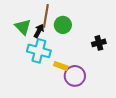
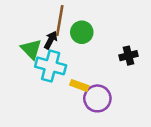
green triangle: (23, 27) -> (31, 49), moved

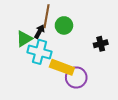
green triangle: (31, 49) -> (24, 39), turned 42
yellow rectangle: (79, 85) -> (62, 67), size x1.6

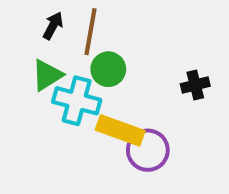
green circle: (64, 25) -> (108, 69), moved
black arrow: (39, 32) -> (53, 26), moved

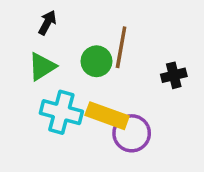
brown line: (91, 32) -> (121, 47), moved
cyan cross: (77, 101) -> (61, 112), moved

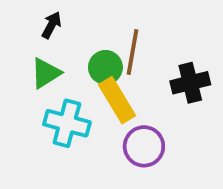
black cross: (174, 75) -> (190, 83), size x1.4
yellow rectangle: (107, 116) -> (117, 100), moved, turned 39

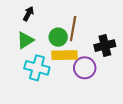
yellow rectangle: (117, 100) -> (65, 55), turned -60
purple circle: (144, 146) -> (85, 68), moved

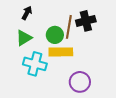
black cross: (105, 46) -> (86, 21), moved
purple circle: (85, 68) -> (80, 82), moved

